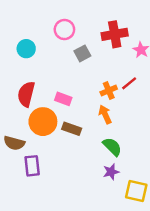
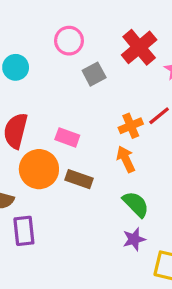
red cross: (115, 34) -> (139, 47), turned -30

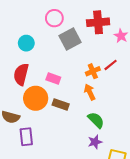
red cross: (139, 47) -> (98, 22), turned 35
cyan circle: (16, 67) -> (26, 43), moved
gray square: (94, 74) -> (70, 39), size x1.5

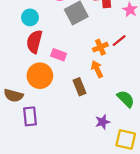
red semicircle: (21, 74) -> (34, 42), moved
brown rectangle: (61, 104) -> (79, 87), moved, turned 49
green semicircle: (96, 120) -> (126, 99), moved

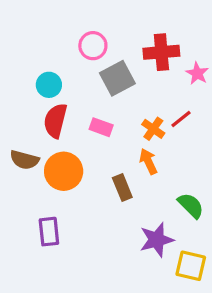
orange cross: (100, 47) -> (153, 129), turned -32
pink rectangle: (59, 55) -> (101, 127), moved
brown semicircle: (14, 96) -> (24, 160), moved
purple star: (103, 122) -> (157, 240), size x1.5

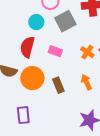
cyan circle: (49, 85) -> (36, 22), moved
orange arrow: (148, 161) -> (86, 82), moved
brown rectangle: (122, 188) -> (58, 85), moved

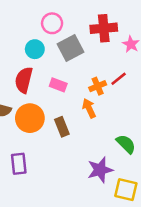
orange cross: (87, 52) -> (98, 86), turned 32
orange arrow: (86, 82) -> (89, 108), moved

